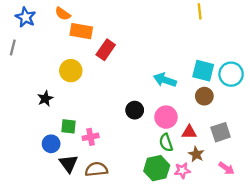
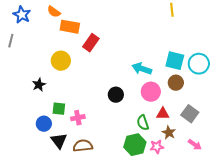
pink circle: (166, 117) -> (151, 92), moved
gray square: (221, 132) -> (190, 114), turned -36

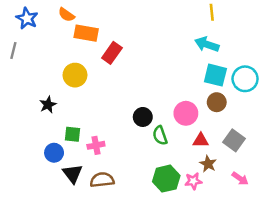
cyan arrow: (142, 69) -> (207, 44), moved
green semicircle: (143, 123) -> (160, 135), moved

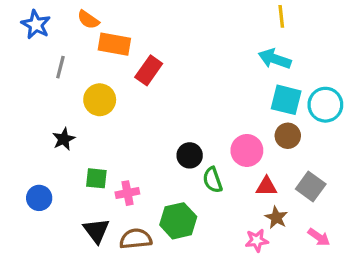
gray line: (13, 50) -> (60, 67), moved
blue circle: (54, 153) -> (39, 198), moved
green hexagon: (166, 179) -> (178, 221), moved

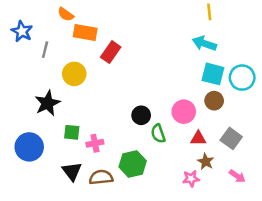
blue star: (36, 25) -> (22, 31), moved
black star: (64, 139) -> (47, 103), size x1.5
blue circle: (39, 198) -> (29, 147), size x1.5

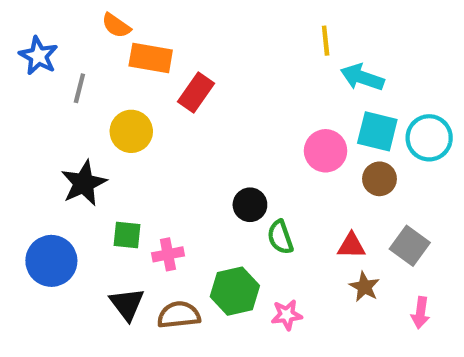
yellow line: (209, 12) -> (326, 41), moved
pink circle: (184, 112) -> (326, 151), moved
pink arrow: (237, 176) -> (421, 313), turned 63
pink star: (191, 179) -> (287, 315), moved

